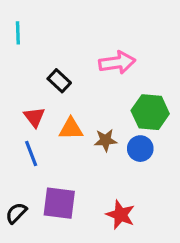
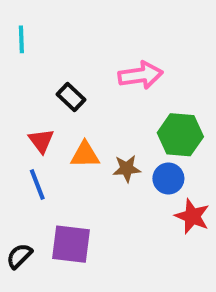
red star: (120, 215) -> (192, 216), moved

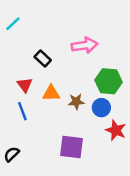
cyan line: (21, 39) -> (13, 24), turned 49
purple square: (71, 244) -> (71, 147), moved

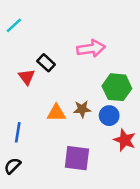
red triangle: (25, 85) -> (27, 77), moved
orange triangle: (51, 93) -> (56, 113), moved
blue line: (22, 111) -> (18, 132), moved, turned 30

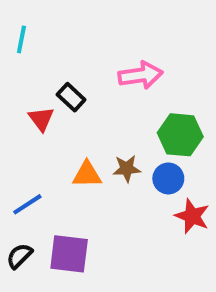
cyan line: (14, 25) -> (21, 39), turned -36
blue line: (18, 132) -> (27, 204), turned 48
purple square: (77, 158) -> (69, 254), moved

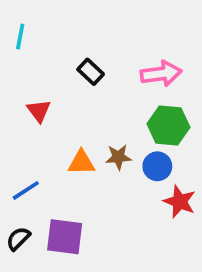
pink arrow: (141, 75) -> (161, 74), moved
black rectangle: (71, 97) -> (91, 72), moved

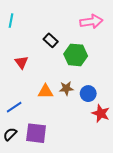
pink arrow: (161, 74) -> (91, 22), moved
green hexagon: (168, 126) -> (76, 55), moved

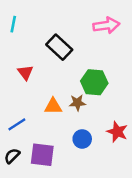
black rectangle: (51, 40) -> (59, 47), size x1.5
green hexagon: (76, 55) -> (94, 82), moved
blue circle: (88, 94) -> (82, 139), moved

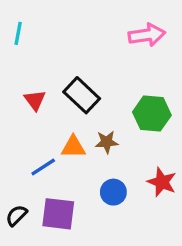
black rectangle: (59, 47) -> (82, 95), moved
green hexagon: (94, 82) -> (152, 114), moved
blue line: (17, 124) -> (43, 167), moved

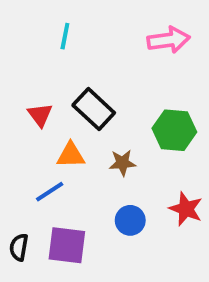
cyan line: (18, 33) -> (65, 36), moved
orange triangle: (73, 147) -> (71, 155), moved
black semicircle: (16, 215) -> (19, 247), turned -35

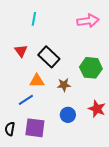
red triangle: (40, 115) -> (21, 51), moved

